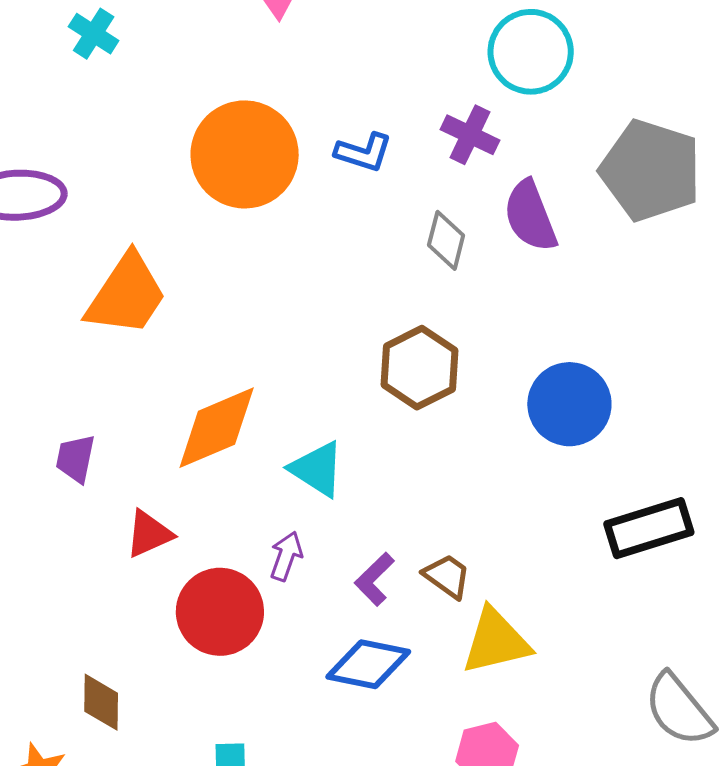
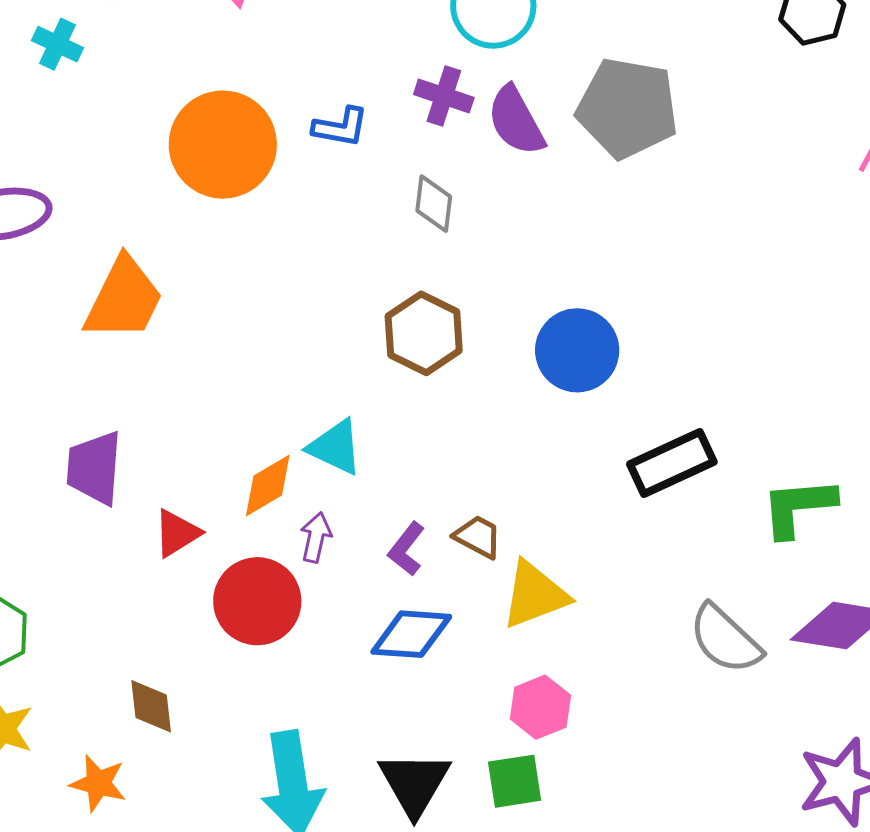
purple semicircle: (530, 216) -> (516, 121), moved
orange diamond: (217, 428) -> (268, 486), moved, size x0.7
purple trapezoid: (75, 459) -> (94, 468), size x1.5

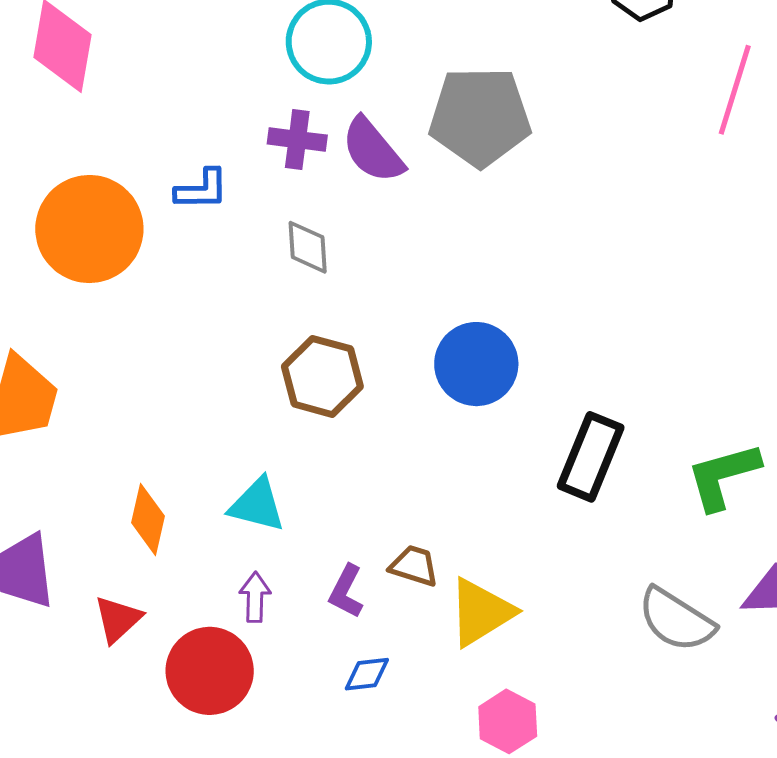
black rectangle: (672, 463) -> (591, 457), turned -32
orange diamond: (268, 486) -> (148, 519), moved, turned -36
blue diamond: (411, 634) -> (367, 674), size x0.6

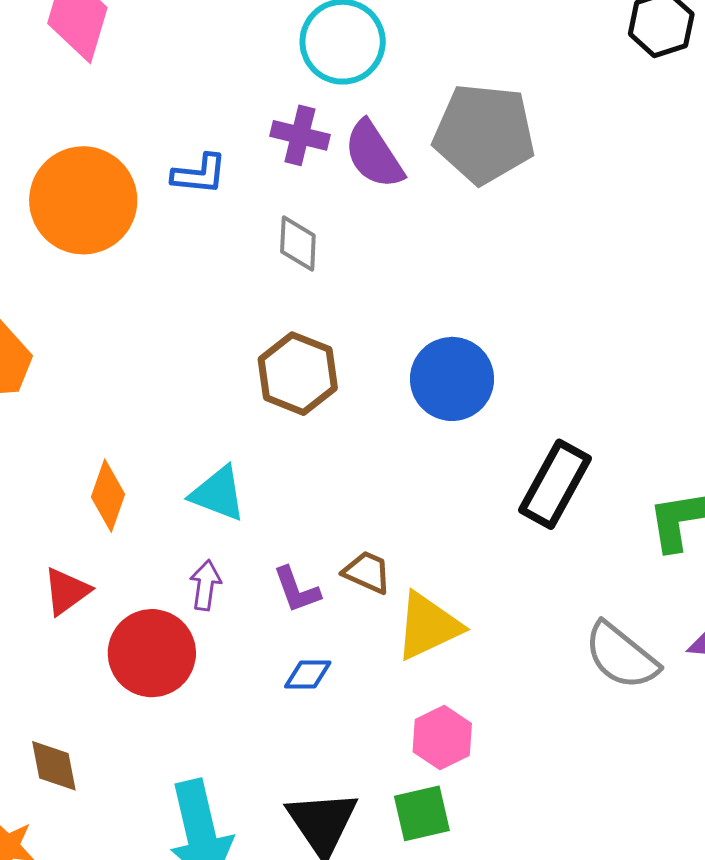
purple L-shape: (346, 591) -> (297, 590), turned -54

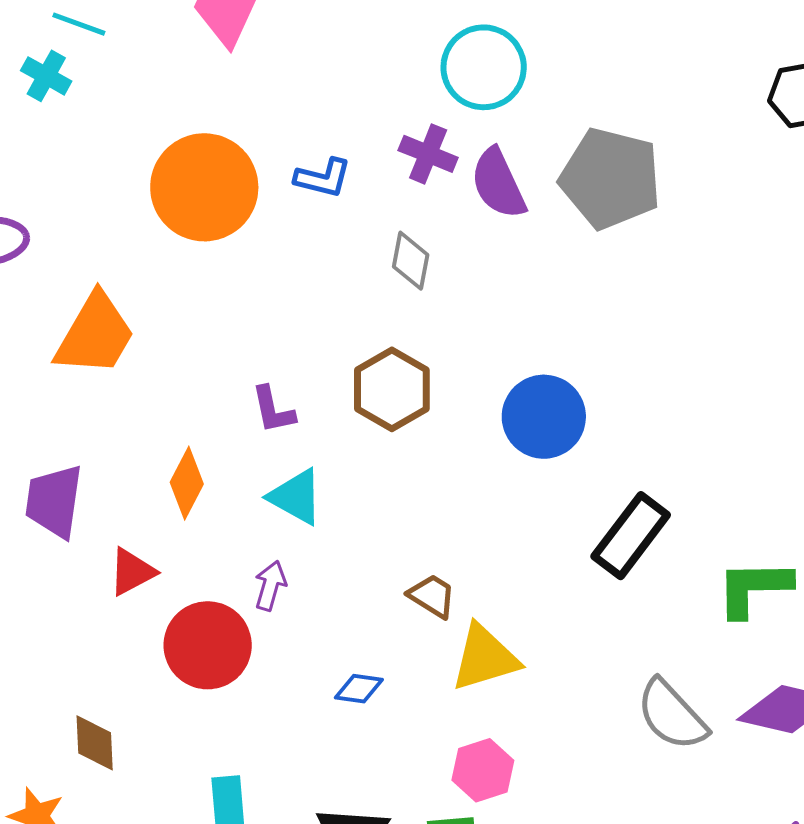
purple L-shape: (297, 590) -> (273, 410), moved

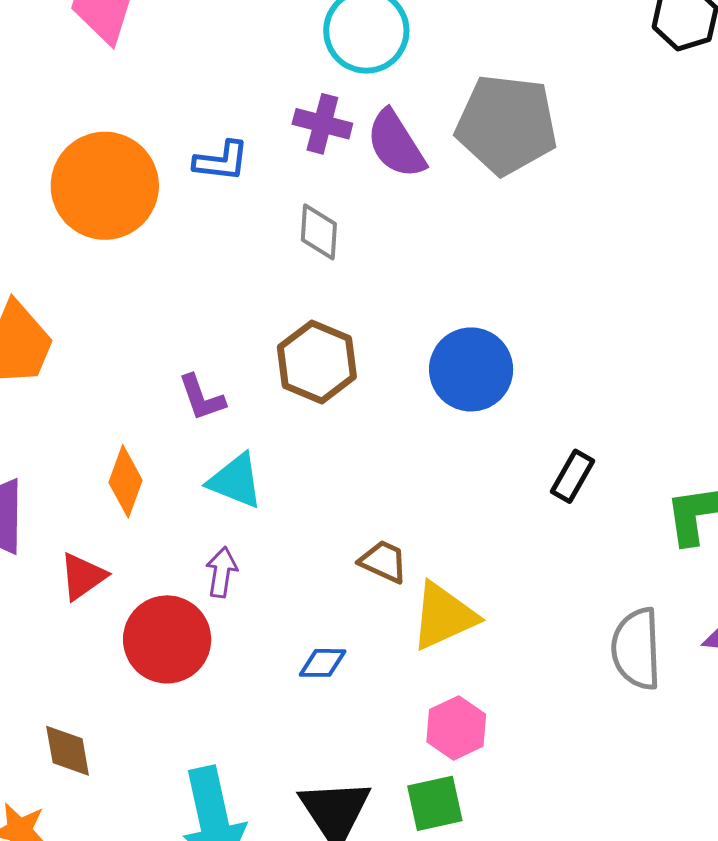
black rectangle: (631, 536) -> (572, 476), size x0.6
gray semicircle: (672, 715) -> (636, 649), turned 48

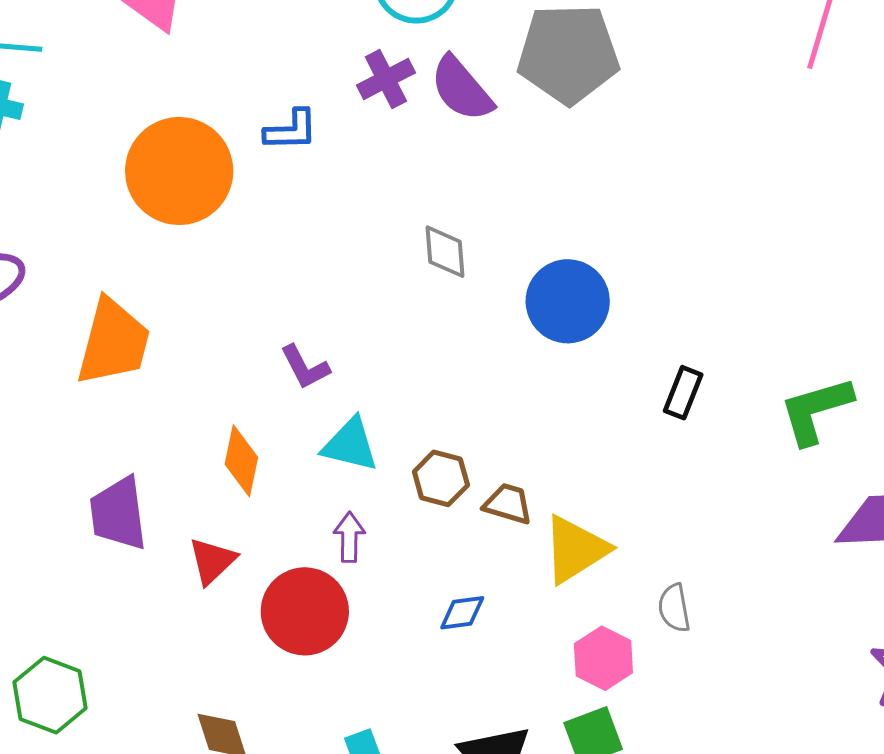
purple cross: (322, 124) -> (386, 79), turned -34
gray diamond: (319, 232) -> (445, 252), moved
brown hexagon: (317, 362) -> (441, 478), moved, size x0.7
gray semicircle: (636, 649) -> (674, 608), moved, size x0.6

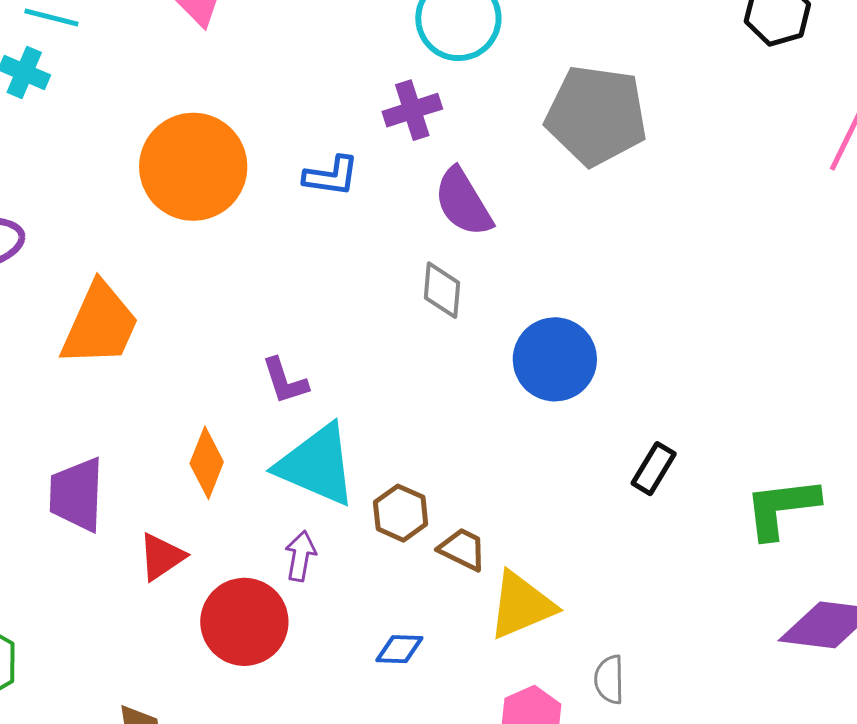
purple semicircle: (462, 89) -> (463, 202), moved
blue L-shape: (291, 130) -> (331, 176), moved
cyan triangle: (350, 445) -> (317, 465), size x1.5

